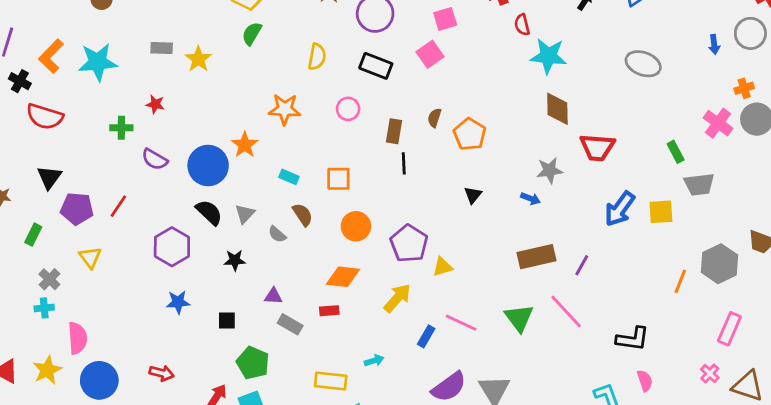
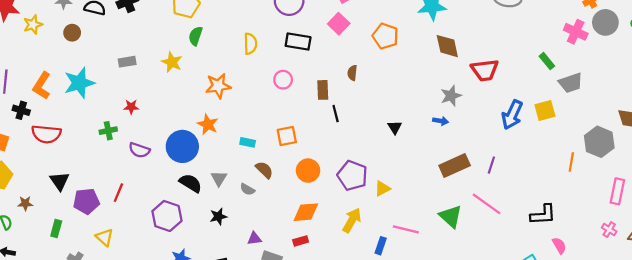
yellow star: (198, 59) -> (172, 62), moved
orange star: (285, 109) -> (218, 86), moved
orange pentagon: (470, 134) -> (385, 36), moved

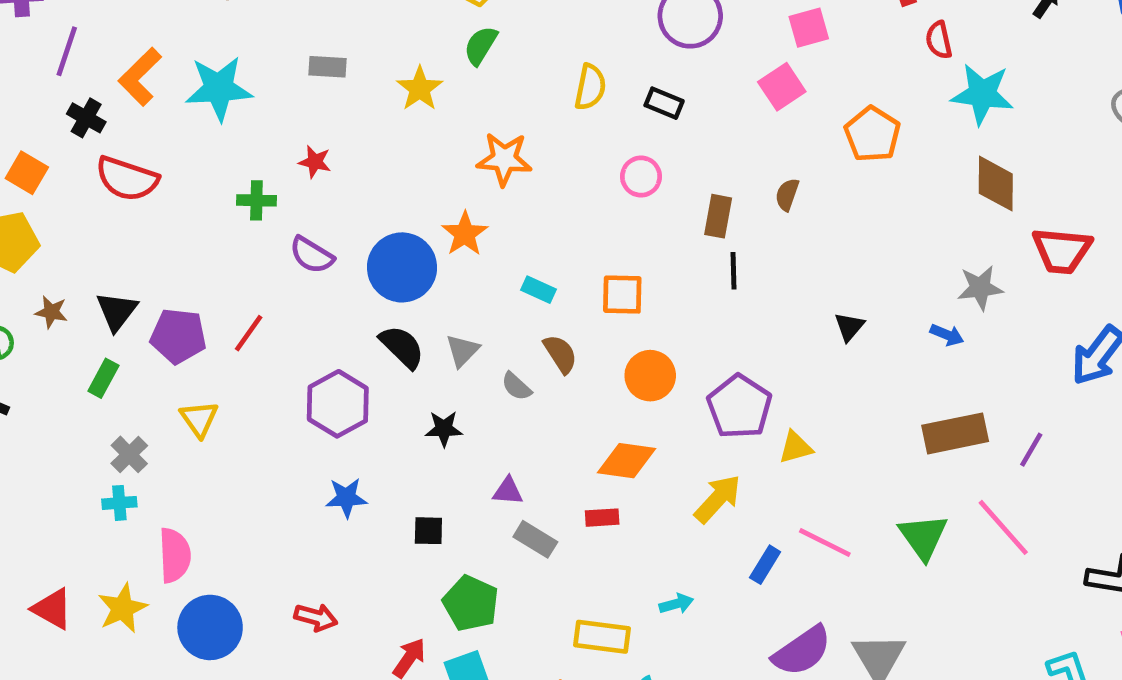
black rectangle: (298, 41) -> (664, 103), moved, size x0.7
black triangle: (60, 181) -> (117, 311), moved

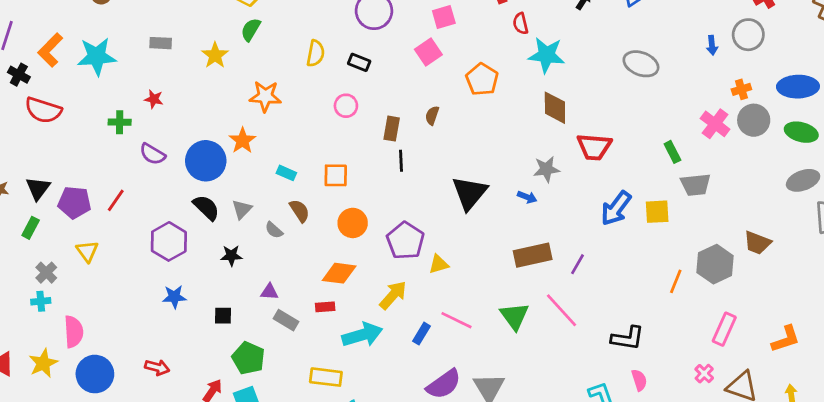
black triangle: (849, 327) -> (470, 193), size x2.0
cyan arrow: (676, 604) -> (362, 335), moved, size x2.0

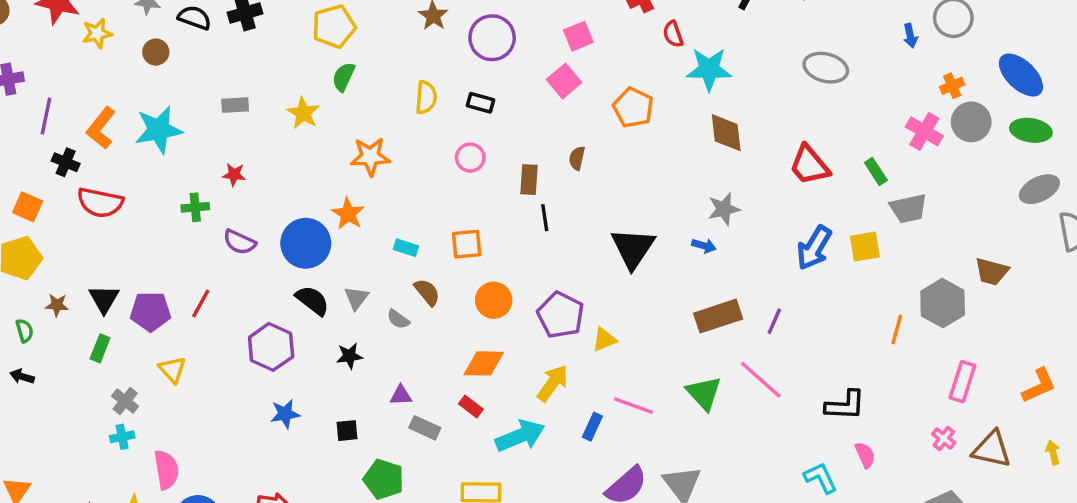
blue ellipse: (798, 87) -> (1021, 75), turned 51
red trapezoid: (594, 147) -> (809, 165), moved, turned 51
red rectangle: (325, 307) -> (471, 407), turned 48

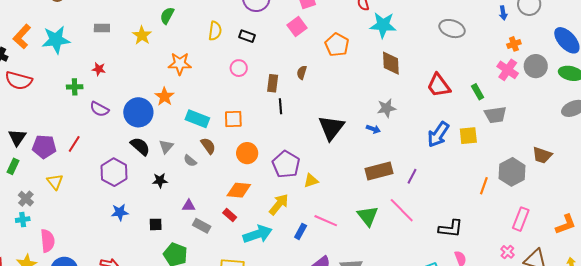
orange cross: (952, 86) -> (514, 44), moved
cyan rectangle: (406, 248) -> (197, 119), size x1.6

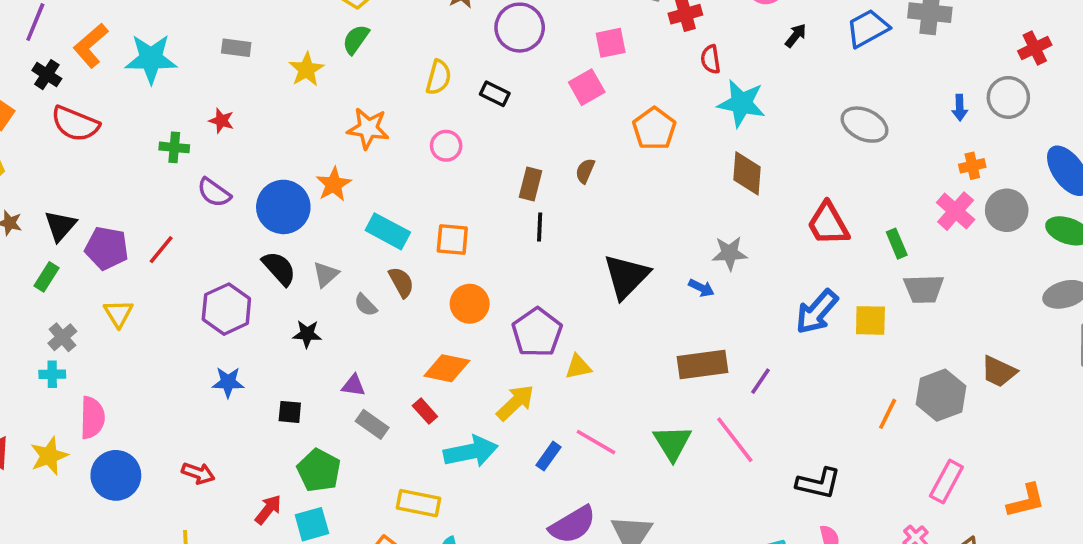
pink circle: (239, 68) -> (446, 146), moved

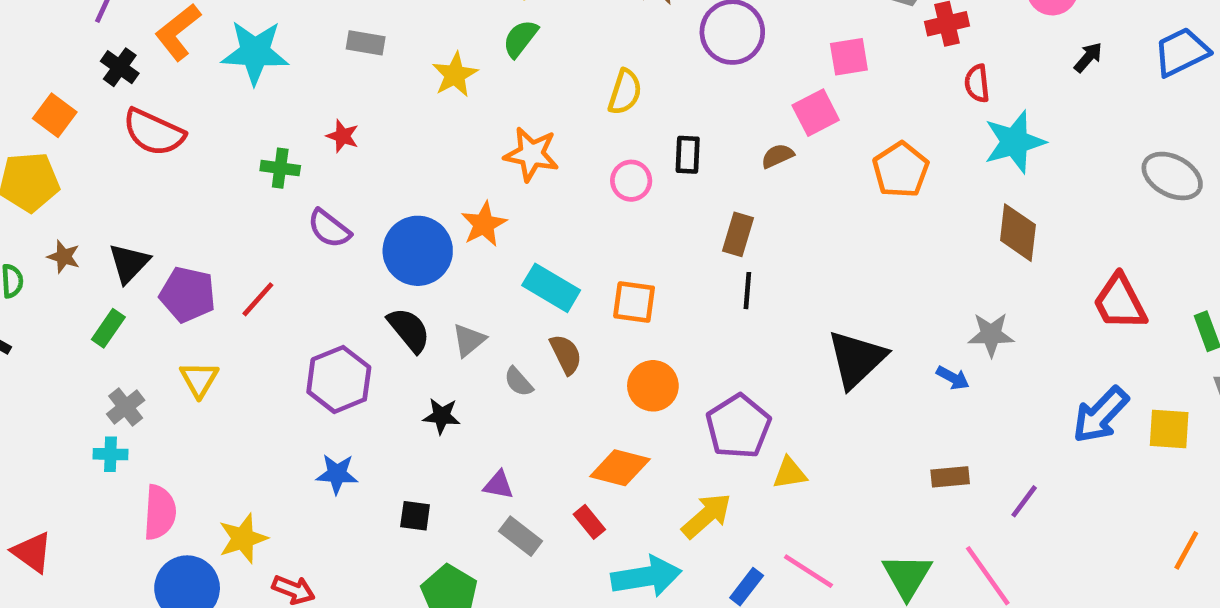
black rectangle: (495, 94) -> (688, 155), moved, turned 64
cyan star: (741, 103) -> (1014, 142), turned -30
brown semicircle: (585, 171) -> (778, 156), moved, turned 40
brown rectangle: (702, 365) -> (950, 477), size x0.6
yellow star: (49, 456) -> (243, 538), moved

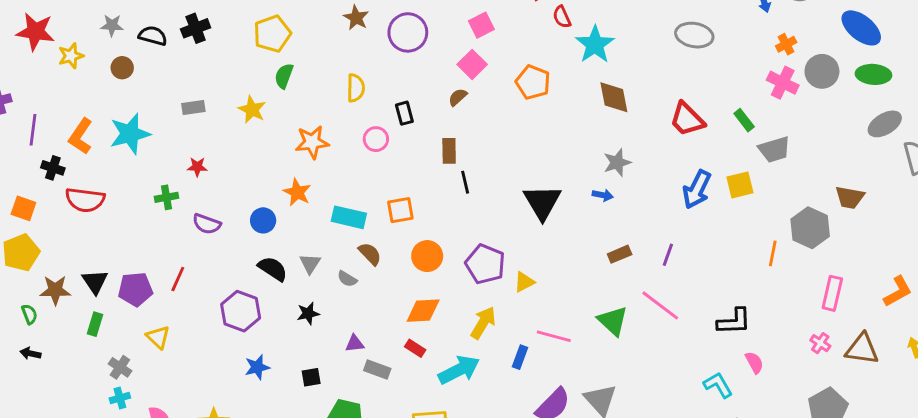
blue circle: (418, 251) -> (263, 220), size x0.6
brown star: (64, 257) -> (55, 290), size x1.5

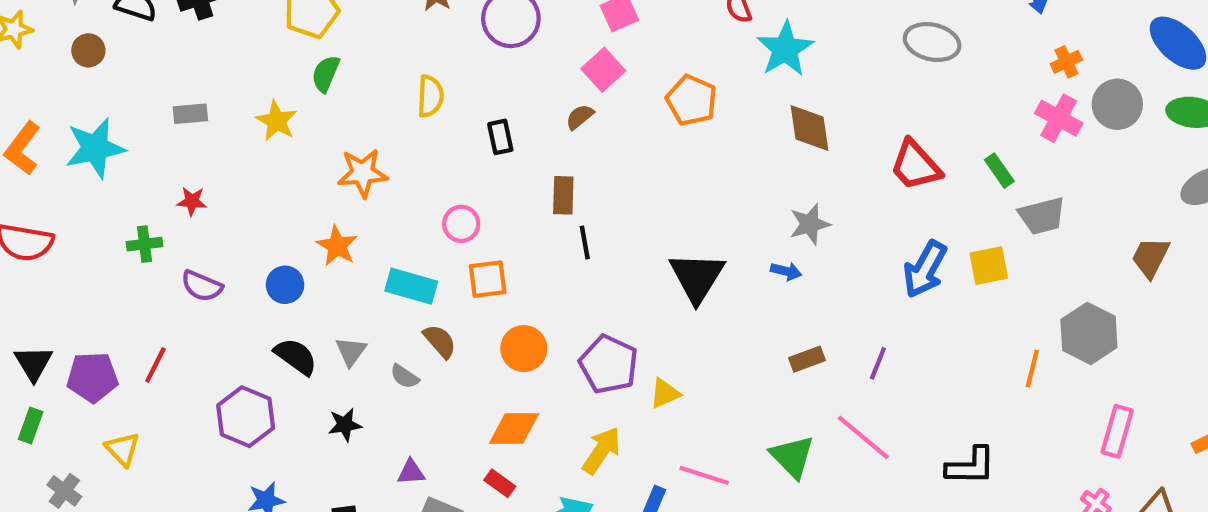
pink circle: (376, 139) -> (461, 224), moved
brown trapezoid: (850, 197) -> (1150, 257), moved, turned 104

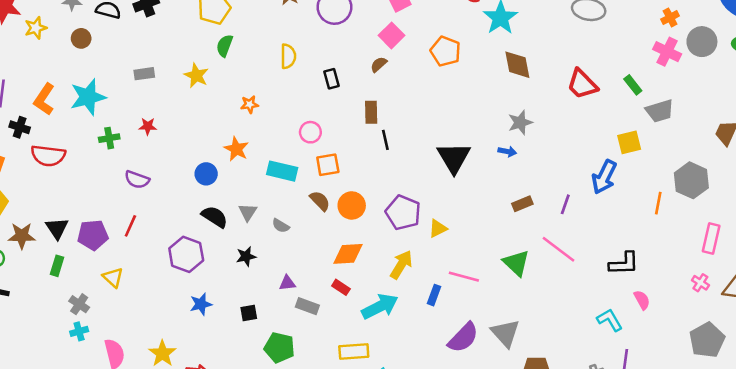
orange star: (362, 173) -> (250, 104), size x0.6
green cross: (144, 244) -> (109, 138), moved
blue arrow: (925, 269) -> (604, 177), moved
purple semicircle: (202, 286) -> (137, 180), moved
brown semicircle: (440, 341) -> (320, 201), moved

